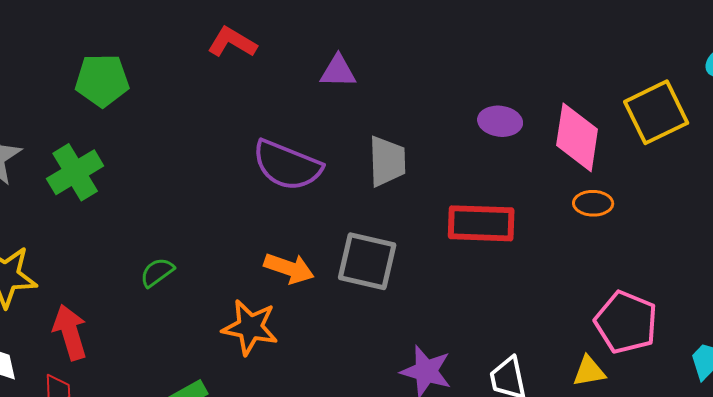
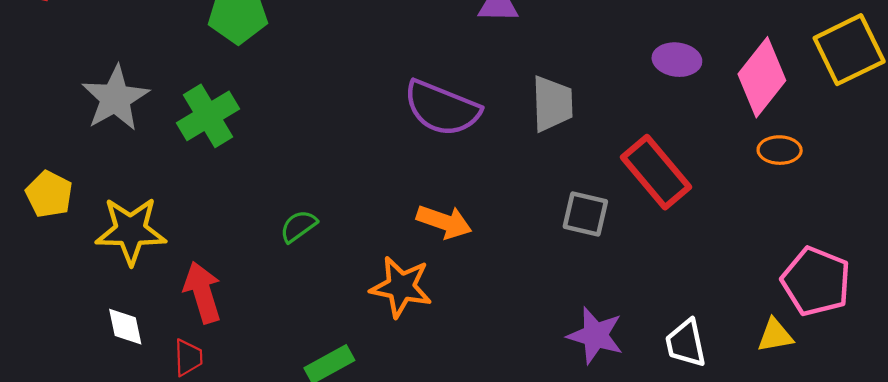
pink diamond: (577, 137) -> (762, 77), turned 30
red rectangle: (481, 223) -> (656, 172), turned 48
gray square: (367, 261) -> (585, 214), moved, size x0.7

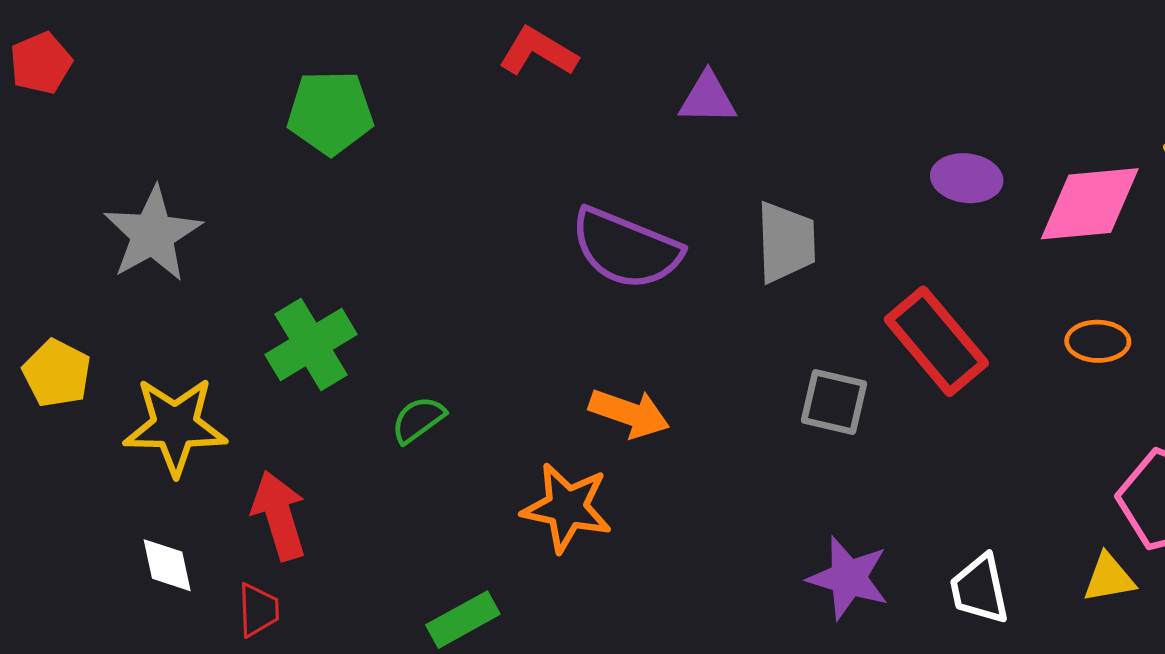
pink diamond: (762, 77) -> (1090, 204), turned 46
green cross: (208, 116) -> (311, 344), moved
orange ellipse: (780, 150) -> (1098, 341), moved

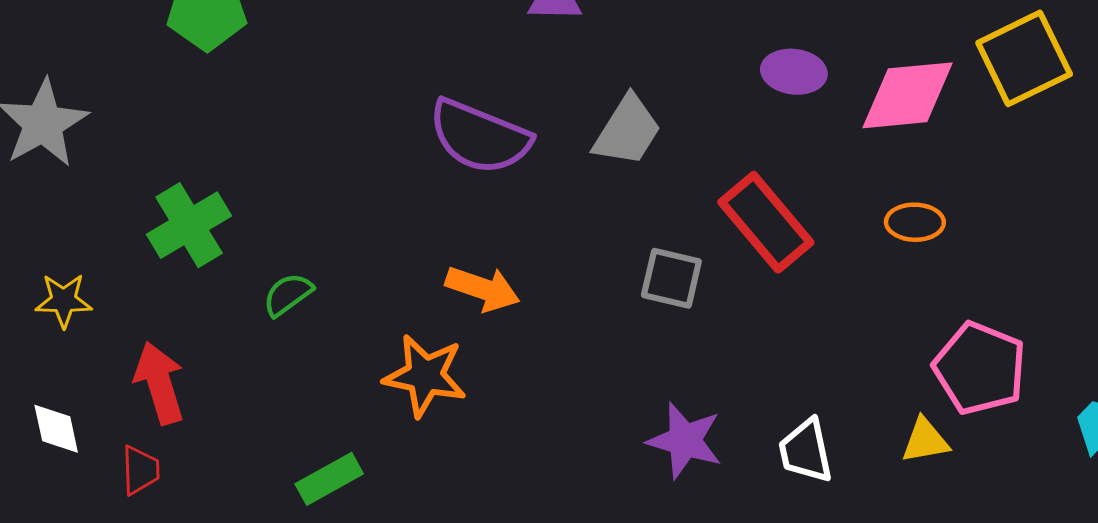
gray trapezoid: (786, 242) -> (627, 131), turned 34
yellow star: (175, 426) -> (64, 300), size x0.6

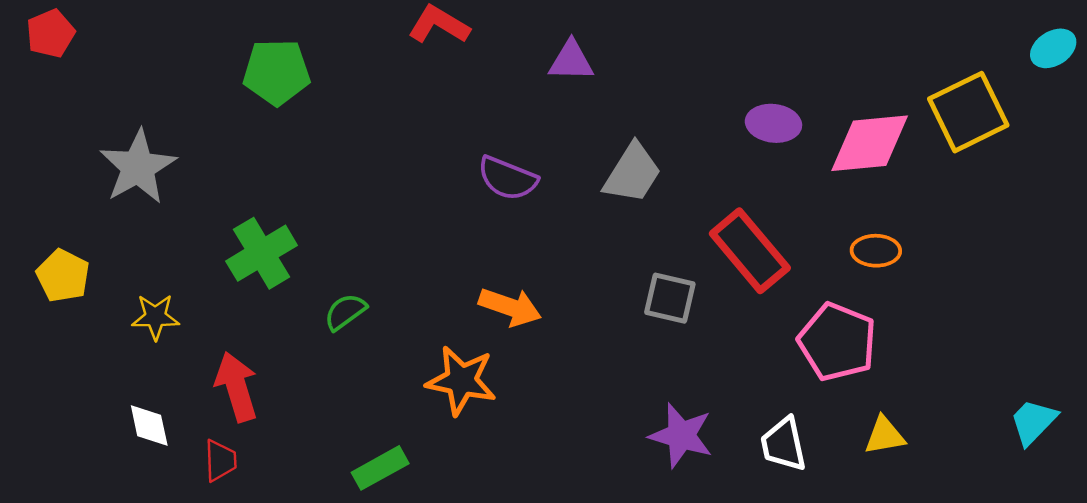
purple semicircle: (480, 137) -> (508, 178), size x0.7
pink pentagon: (980, 368) -> (837, 342), moved

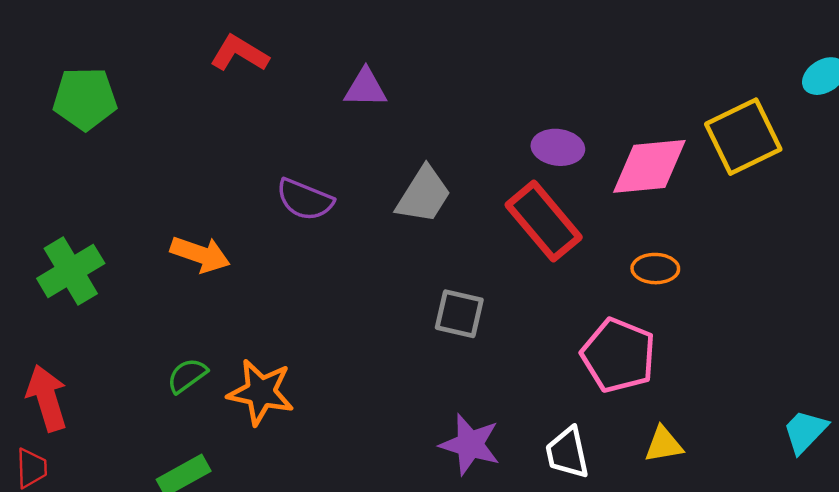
red rectangle: (750, 251) -> (544, 221), moved
orange arrow: (510, 307) -> (200, 254), moved
green semicircle: (345, 312) -> (187, 376), moved

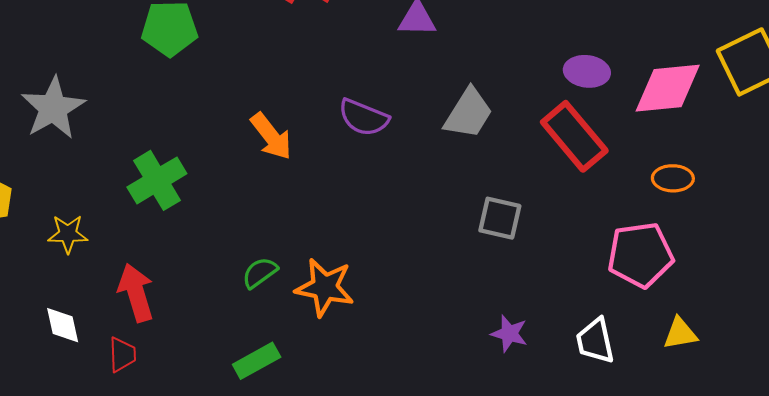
orange arrow: (200, 254) -> (271, 136), moved, turned 33
pink pentagon: (618, 355) -> (640, 255), turned -30
purple star: (470, 444) -> (509, 334), size x0.7

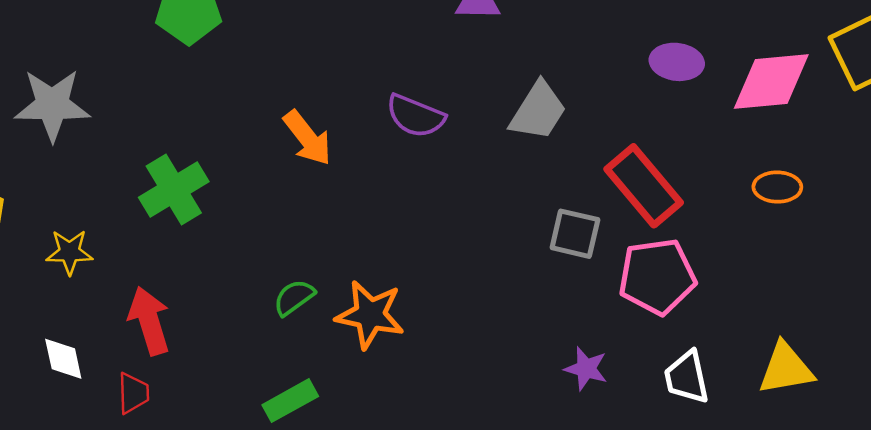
gray star: (53, 108) -> (52, 105), turned 30
red rectangle: (574, 136) -> (644, 186), moved
pink pentagon: (640, 255) -> (657, 277), moved
yellow triangle: (680, 334) -> (786, 369), size x1.4

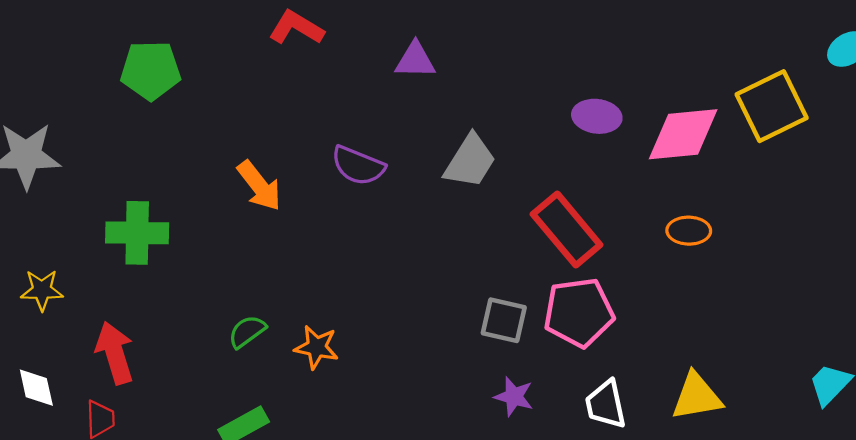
green cross: (174, 189) -> (137, 233), turned 32
gray square: (575, 234) -> (504, 320), moved
orange star: (370, 315) -> (317, 347), size x0.7

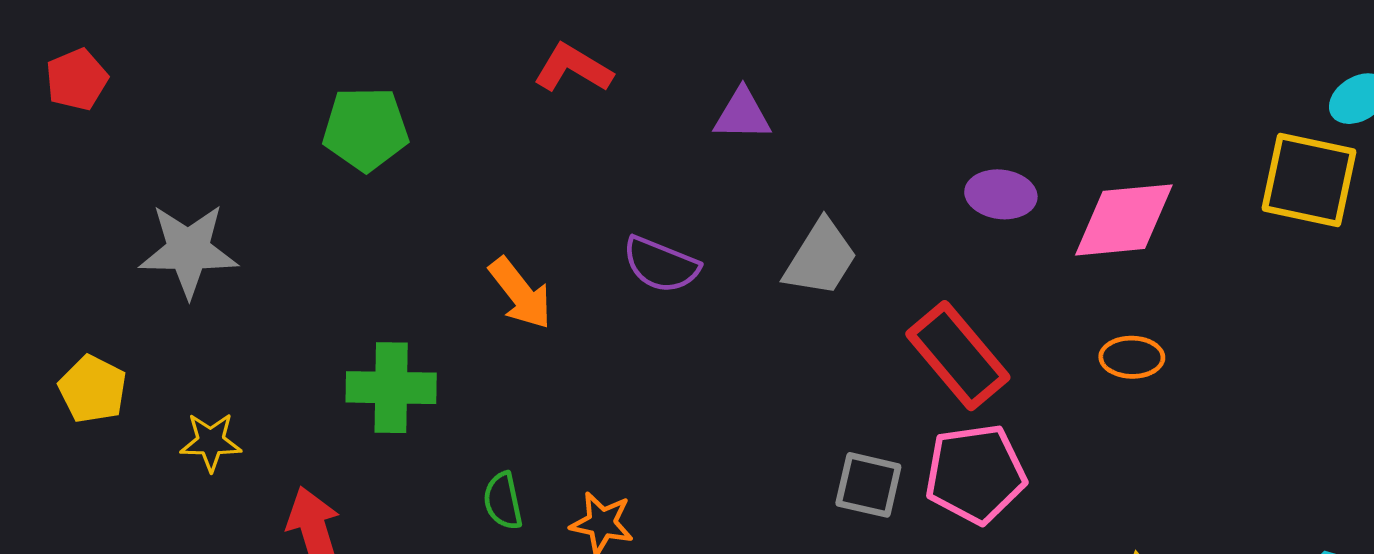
yellow square: (772, 106) -> (1309, 180), moved, turned 38
green cross: (137, 233) -> (391, 388), moved
green semicircle: (247, 332) -> (503, 501), turned -66

